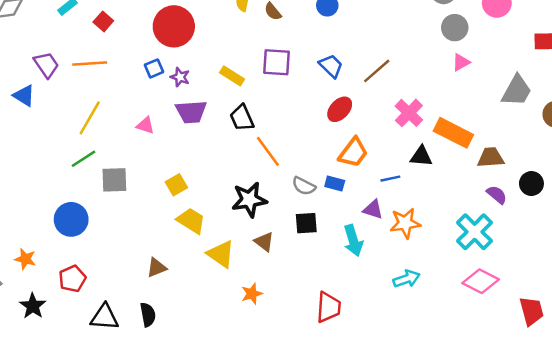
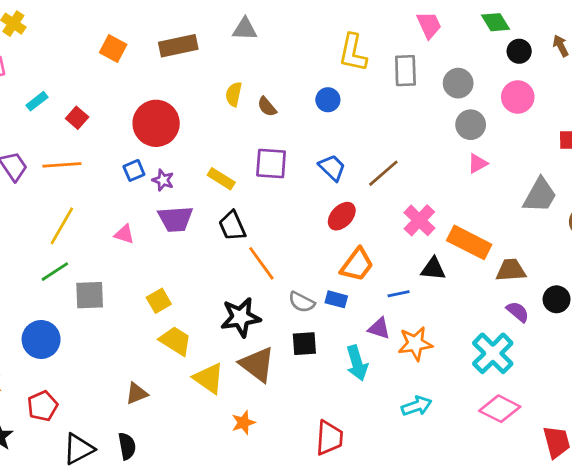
brown triangle: (264, 242) -> (257, 364), size x1.6
black triangle: (105, 317) -> (78, 449), turned -32

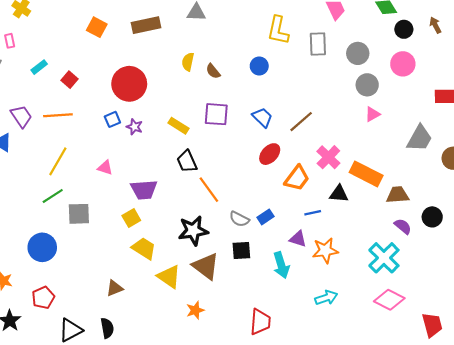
purple trapezoid: (175, 219) -> (144, 190), moved
orange trapezoid: (357, 265) -> (297, 178), moved
blue rectangle: (336, 299) -> (266, 217), turned -49

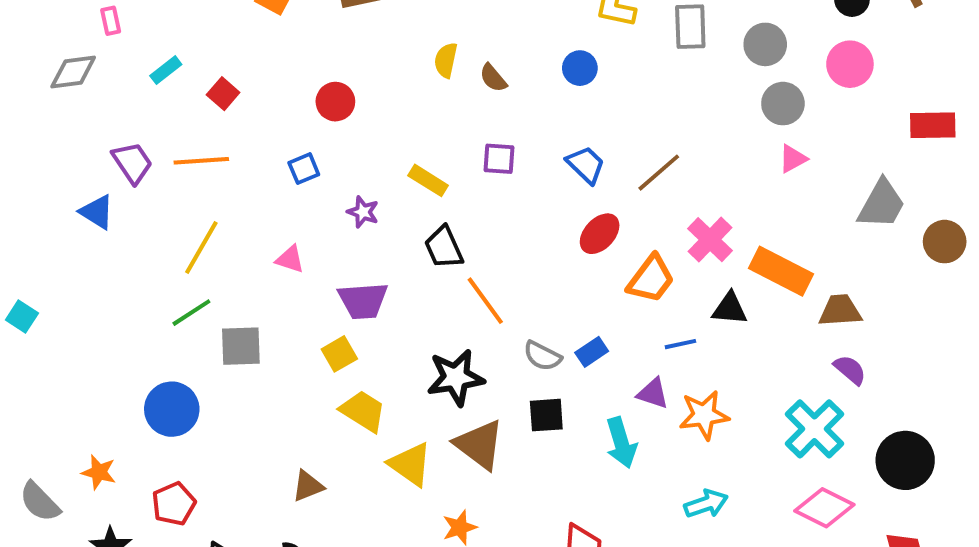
red circle: (129, 84) -> (335, 102), size x0.6
purple square: (216, 114) -> (499, 159), size x0.7
purple star: (134, 127) -> (363, 212), moved
black circle: (432, 217) -> (905, 460), moved, size x1.5

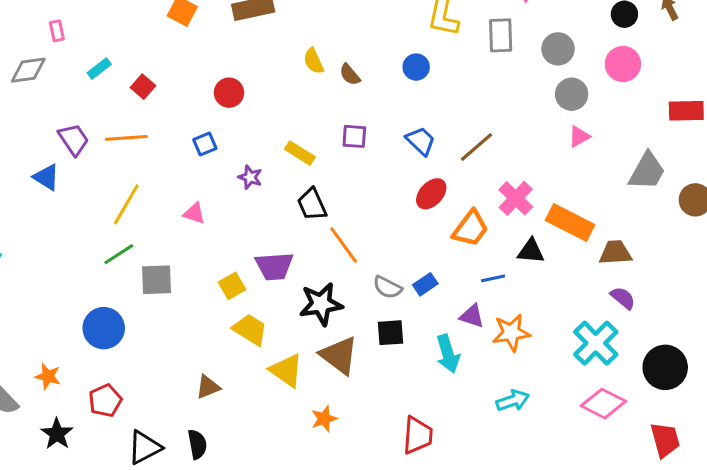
yellow semicircle: (446, 60) -> (314, 61), turned -36
purple trapezoid: (363, 301) -> (274, 266), moved

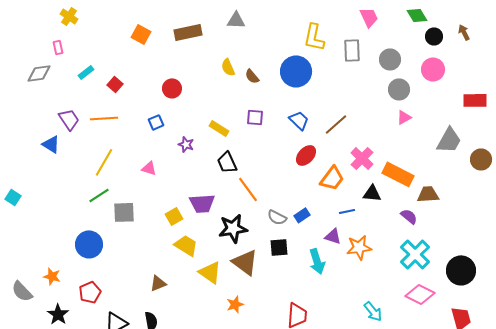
blue circle: (416, 67) -> (296, 71), size x1.8
purple semicircle: (623, 298) -> (409, 216), moved
cyan arrow: (513, 401) -> (373, 311), moved, turned 70

